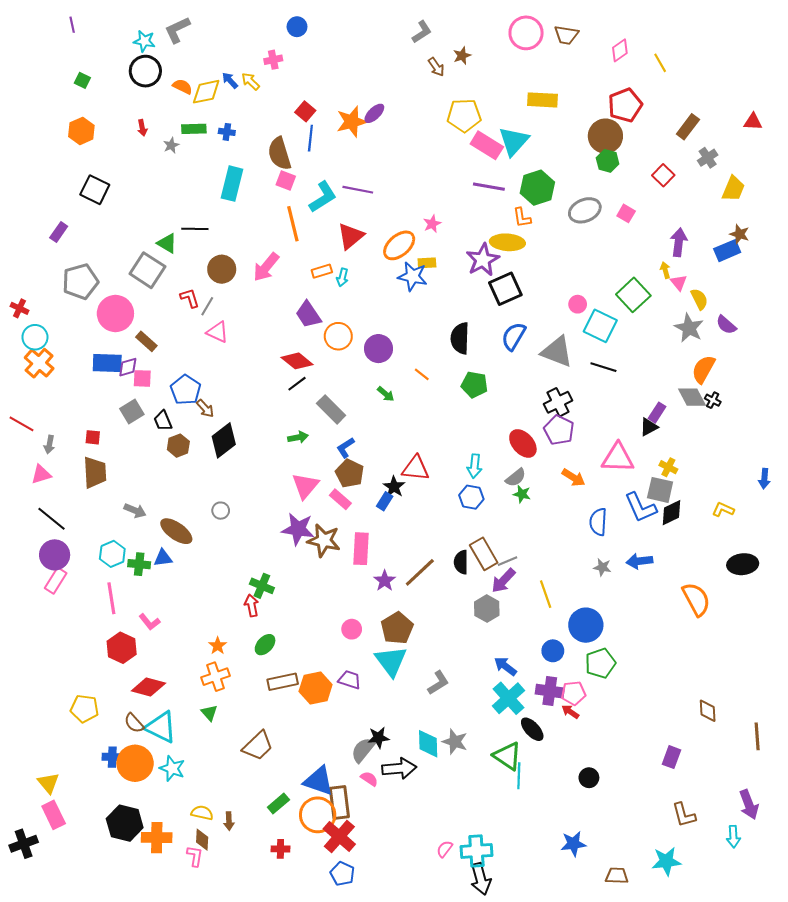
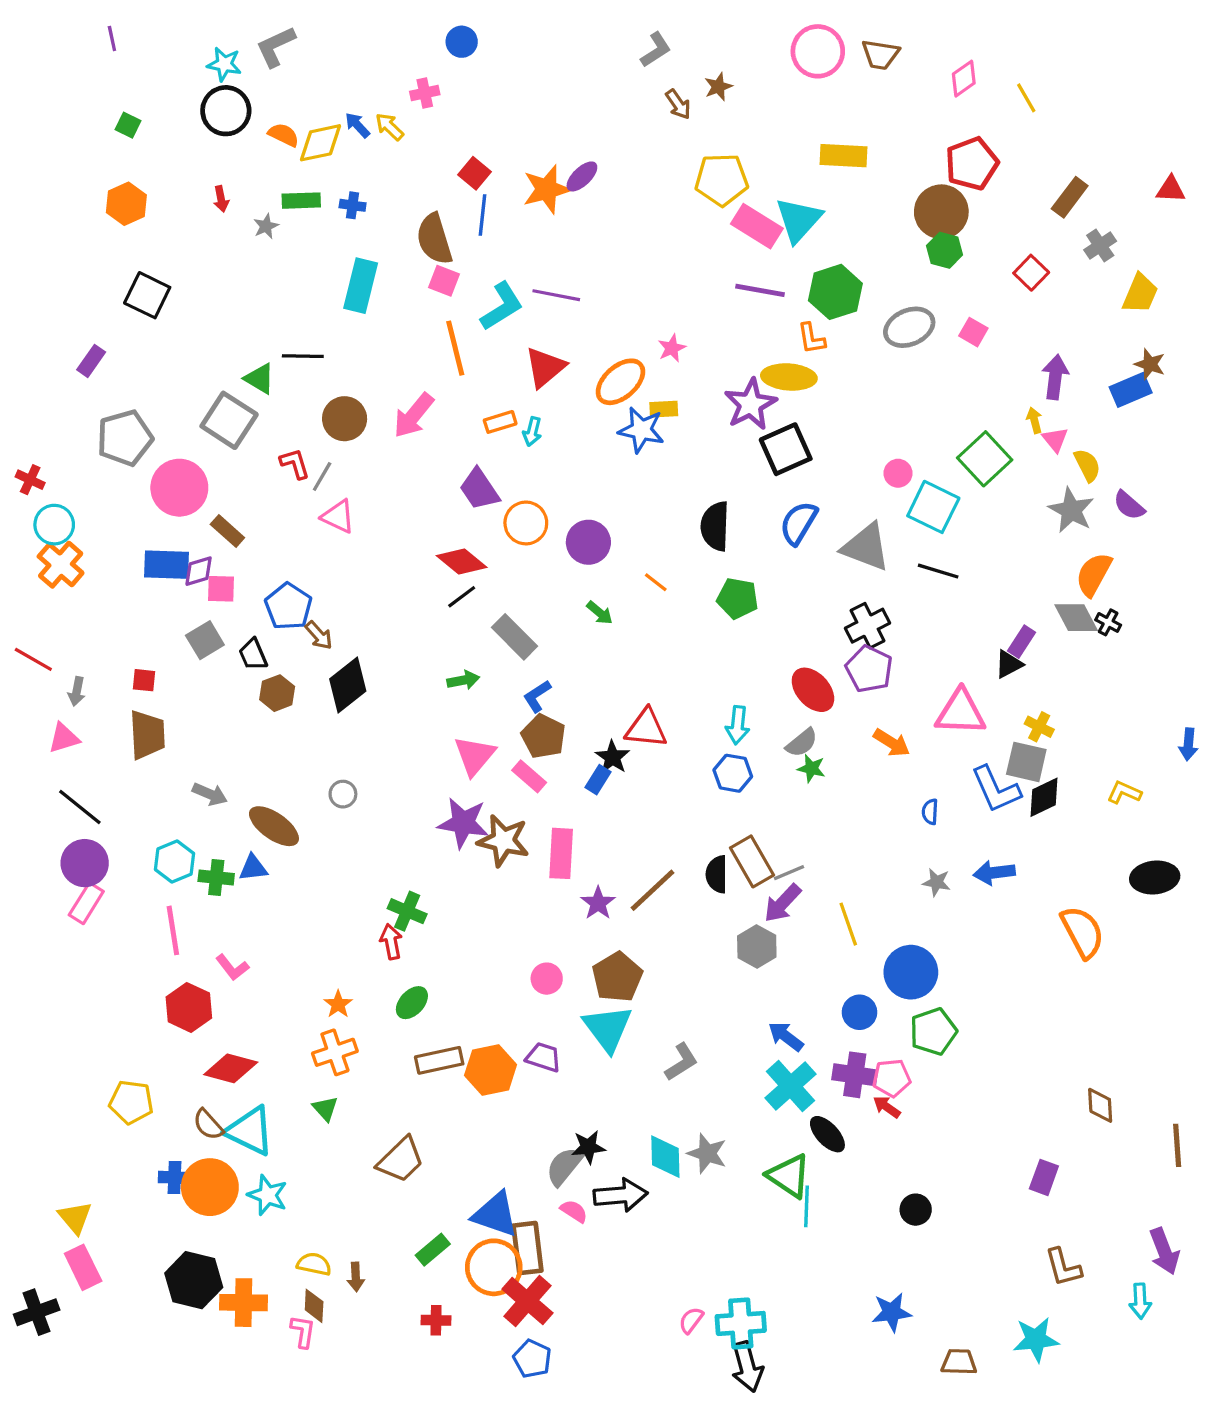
blue semicircle: (598, 522) -> (930, 812), size x0.6

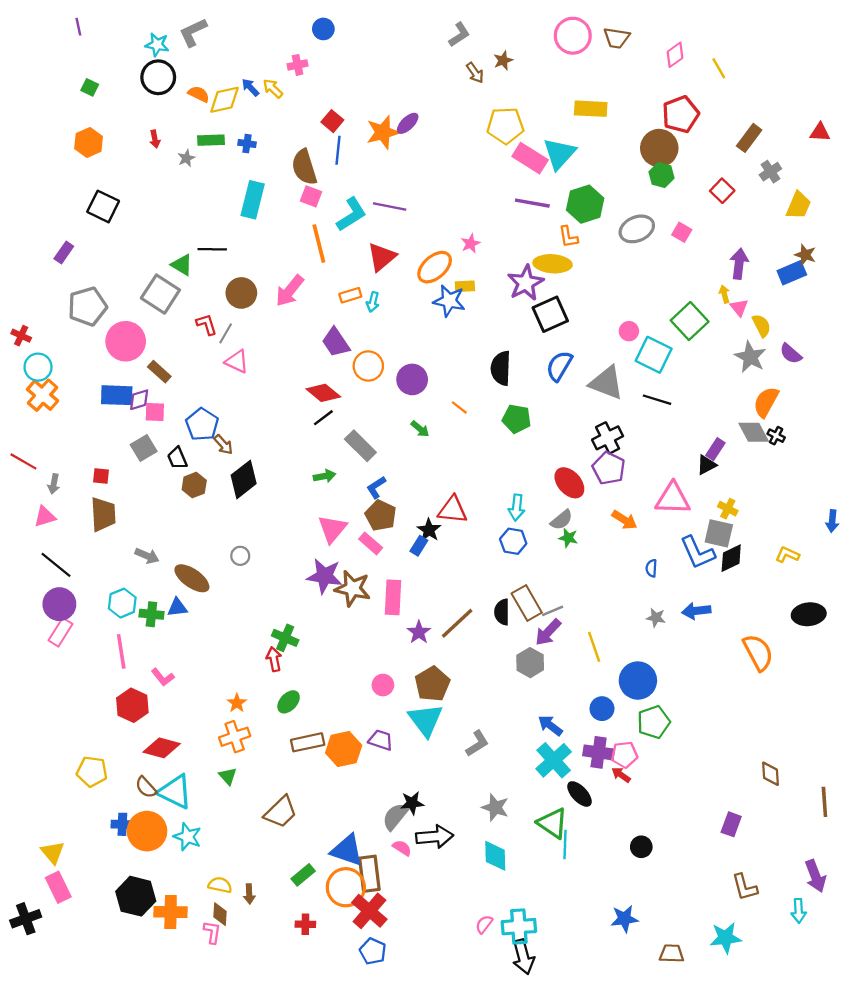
cyan diamond: (665, 1157) -> (495, 856), moved

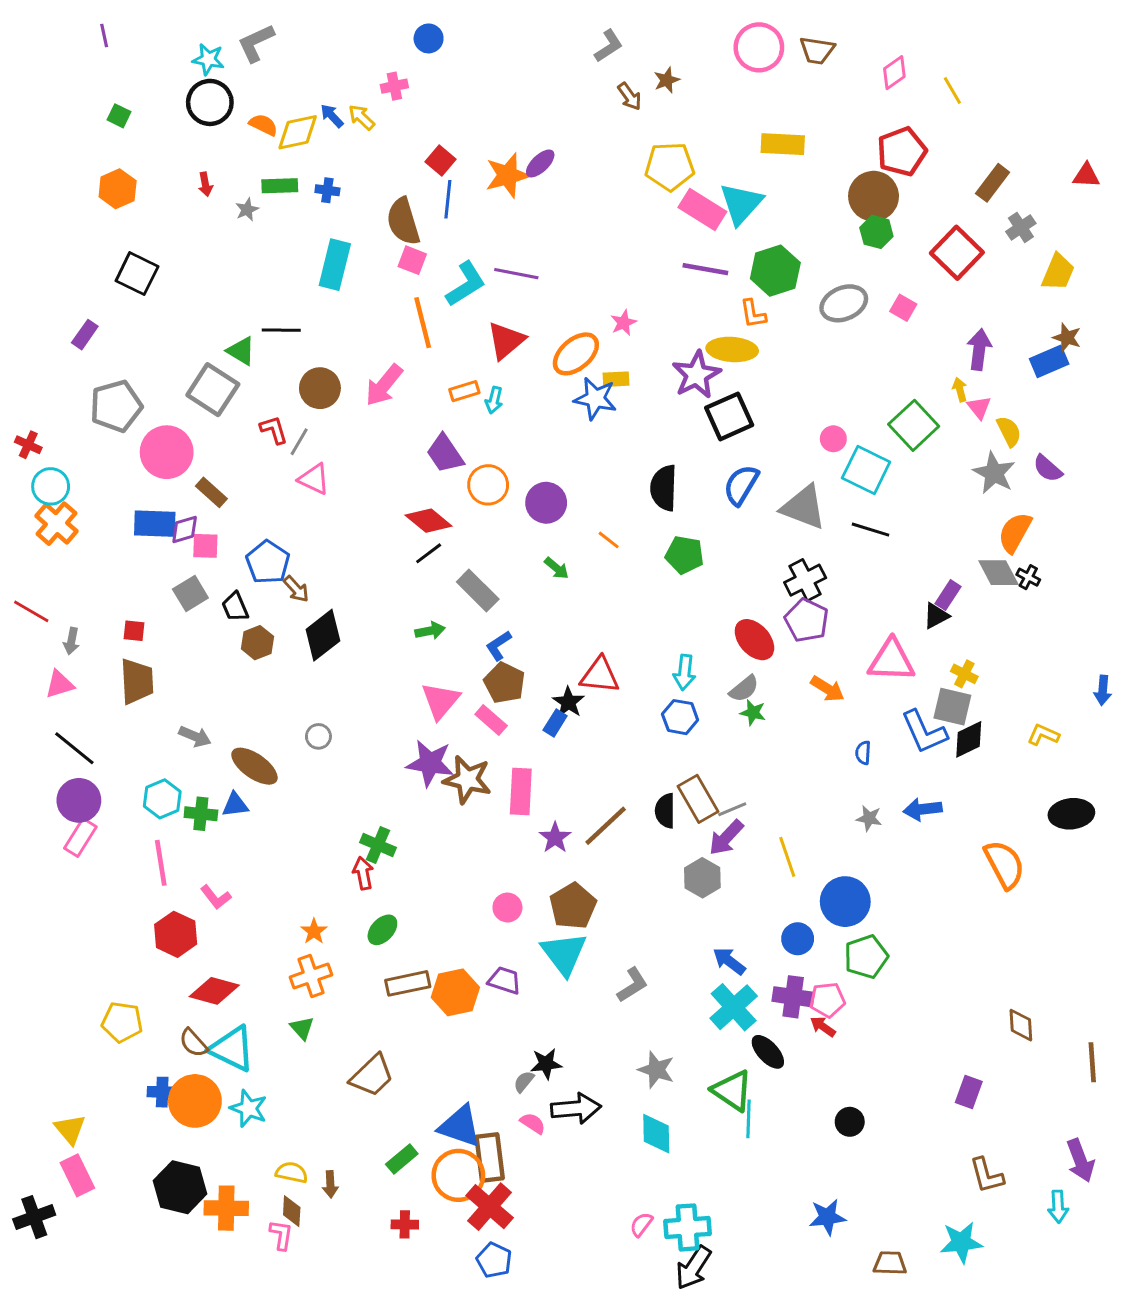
red square: (722, 191) -> (957, 253), size x1.6
gray semicircle: (395, 816) -> (524, 1082), size x0.6
black arrow: (523, 957) -> (693, 1268), turned 48

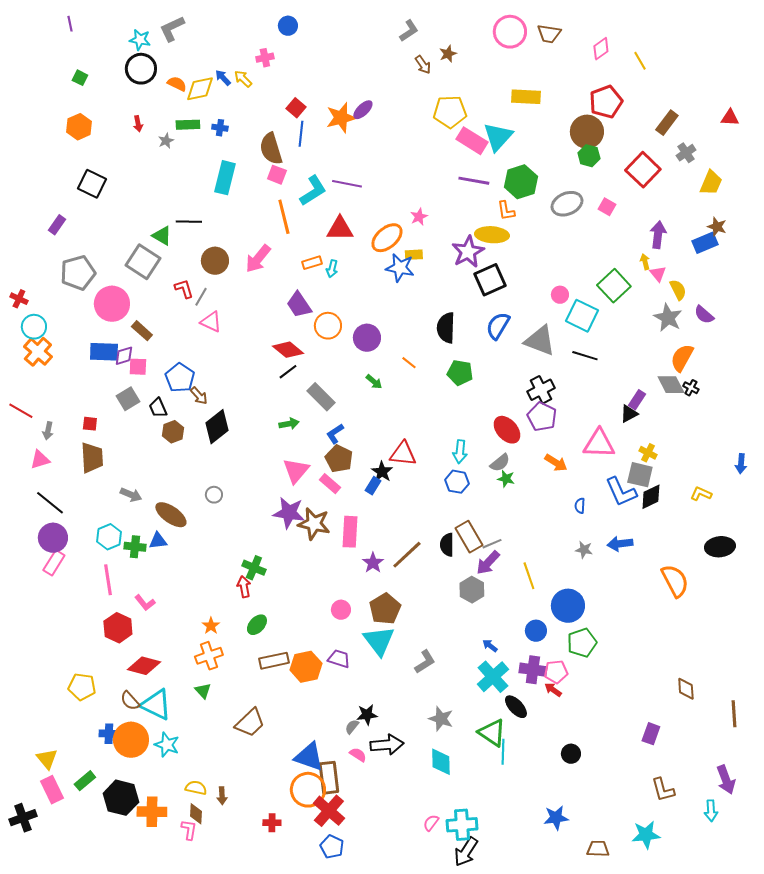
red triangle: (506, 341) -> (340, 229), turned 40
blue arrow: (729, 961) -> (490, 646), size x0.7
green rectangle: (402, 1159) -> (85, 781), moved

